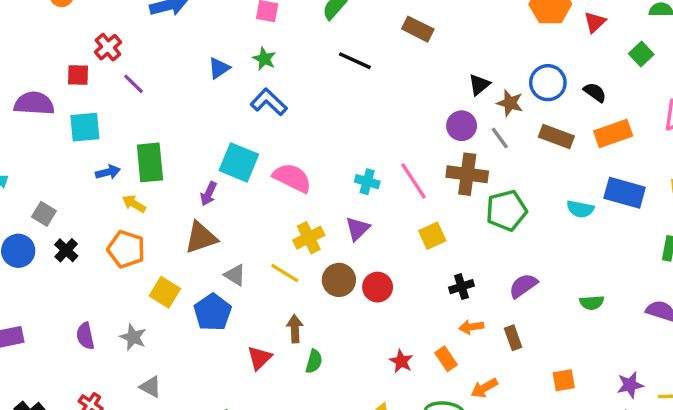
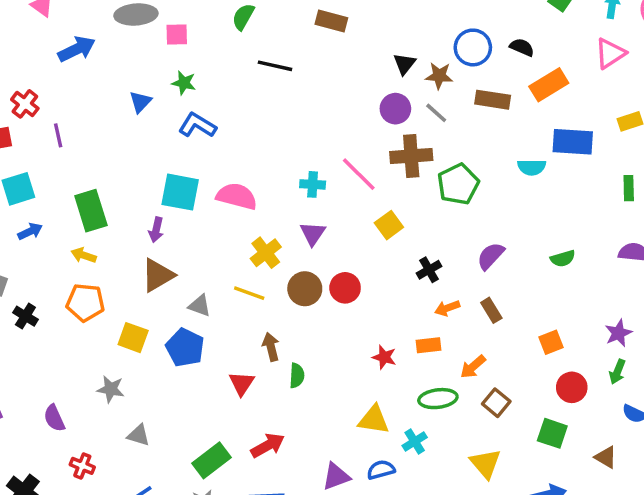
purple line: (134, 84) -> (58, 135), turned 45
blue arrow: (108, 172) -> (30, 231), moved
purple semicircle: (85, 336) -> (54, 418), moved
orange rectangle: (446, 359) -> (429, 345), turned -50

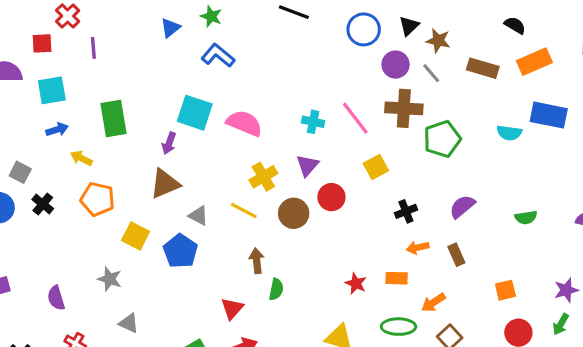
blue circle: (473, 47) -> (364, 29), moved
yellow arrow: (84, 255) -> (81, 158), moved
red circle: (345, 288) -> (331, 197), moved
red triangle: (242, 383) -> (232, 308), moved

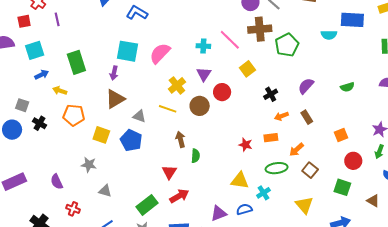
pink semicircle: (244, 123) -> (160, 53), turned -60

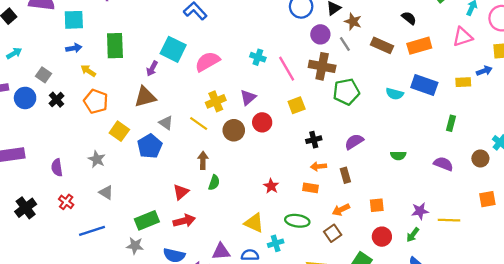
cyan cross: (203, 46) -> (258, 57), moved
orange rectangle: (271, 138) -> (311, 188), moved
orange arrow: (296, 150) -> (341, 210), moved

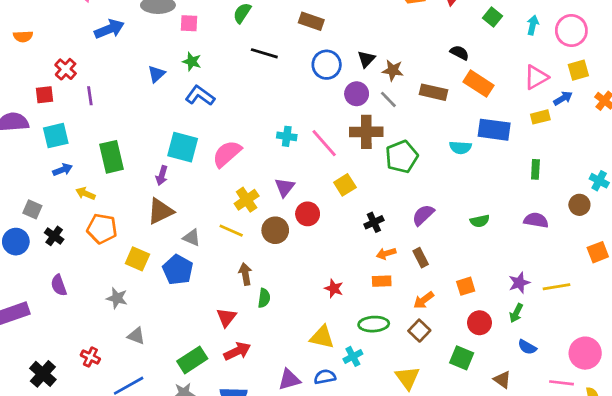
pink triangle: (463, 37) -> (536, 77), moved
orange rectangle: (419, 46) -> (479, 84), turned 60
purple semicircle: (57, 168) -> (59, 285), moved

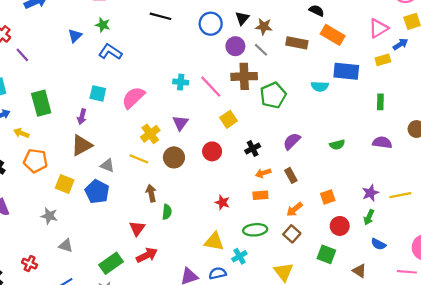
purple line: (90, 96) -> (22, 55), turned -32
cyan square: (183, 147) -> (98, 93), size x0.7
red circle: (308, 214) -> (212, 151), moved

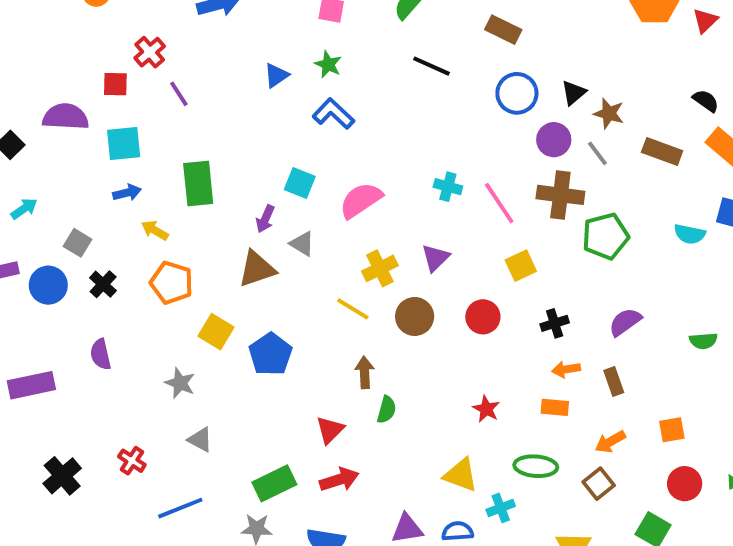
gray triangle: (107, 166) -> (302, 244), moved

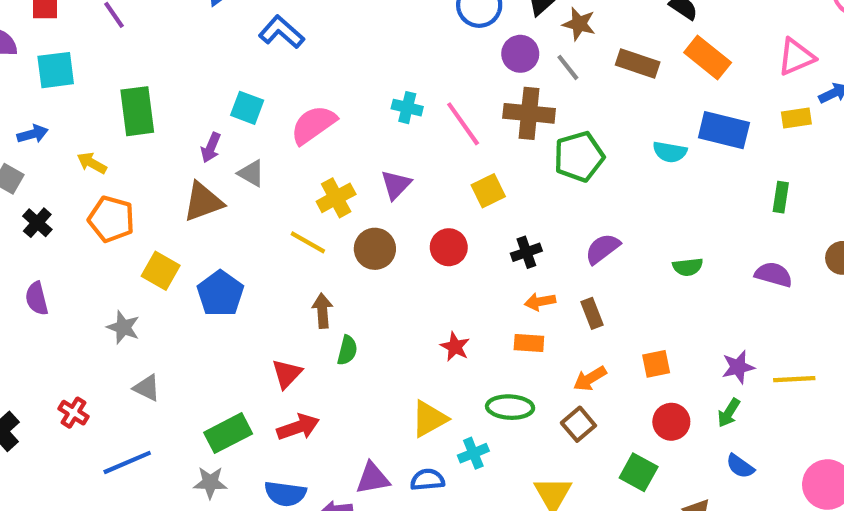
blue arrow: (127, 193) -> (33, 134), moved
yellow triangle: (461, 475) -> (429, 419), turned -48

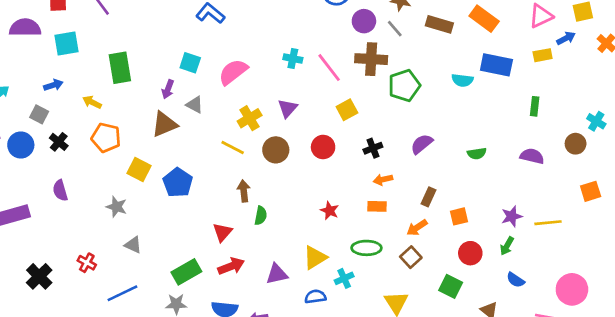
brown rectangle: (592, 313) -> (428, 197), moved, turned 48
purple triangle: (373, 478) -> (277, 274), moved

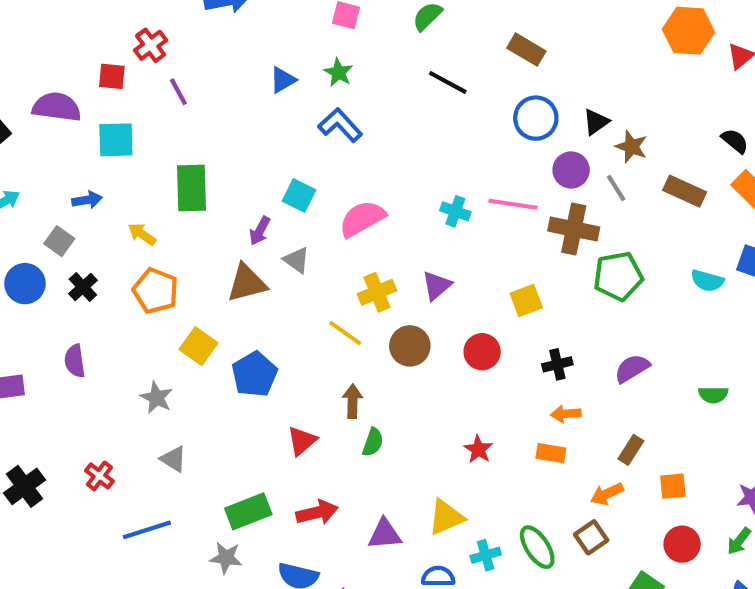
pink line: (329, 68) -> (513, 204), moved, turned -52
red triangle: (222, 232) -> (302, 441), moved
green ellipse: (366, 248) -> (537, 547), moved, turned 48

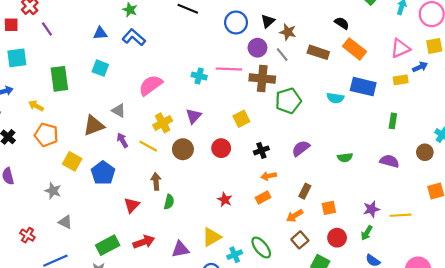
blue triangle: (283, 80) -> (100, 33), moved, turned 32
cyan square: (299, 196) -> (100, 68), moved
purple arrow: (260, 231) -> (122, 140), moved, turned 128
orange rectangle: (551, 453) -> (263, 197), turned -32
brown square: (591, 537) -> (300, 240), moved

